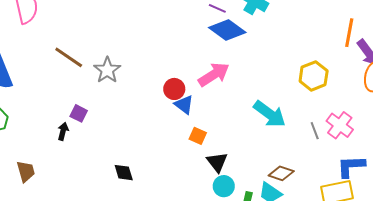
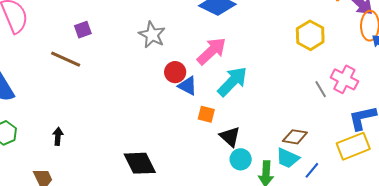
gray star: (107, 70) -> (152, 35), moved
purple square: (79, 113) -> (83, 30), moved, turned -36
cyan arrow: (270, 114) -> (232, 82), moved, turned -72
black arrow: (63, 131) -> (58, 136), moved
black diamond: (124, 173) -> (140, 163), size x1.6

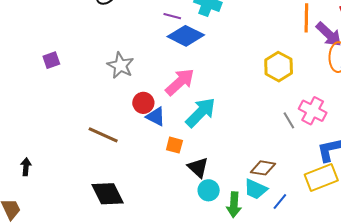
brown line: (66, 59) -> (103, 135), moved

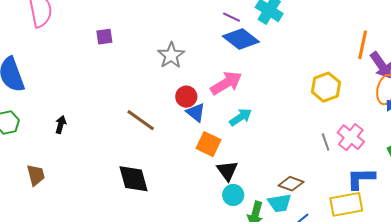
cyan arrow: (201, 112) -> (241, 117), size x0.7
orange square: (174, 145) -> (209, 144), size x1.4
black arrow: (26, 167) -> (61, 125), moved
cyan trapezoid: (256, 189) -> (280, 203), turned -45

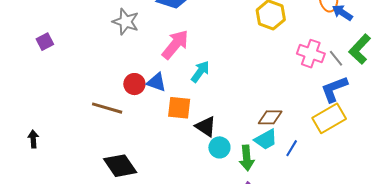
gray star: (171, 55) -> (126, 22), moved
red circle: (186, 97) -> (134, 84), moved
gray line: (326, 142) -> (336, 58), moved

